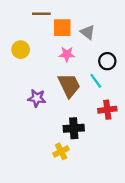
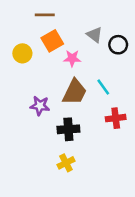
orange square: (62, 28) -> (52, 41), moved, turned -30
black circle: (107, 61) -> (118, 45), moved
brown trapezoid: (69, 85) -> (75, 92), turned 52
black cross: (74, 128) -> (68, 129), moved

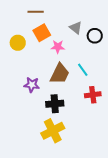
yellow cross: (66, 163) -> (53, 131), size x1.6

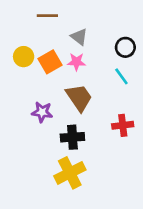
gray triangle: (76, 28) -> (79, 37), moved
orange square: (42, 33) -> (50, 62), moved
cyan line: (83, 70) -> (121, 76), moved
brown trapezoid: (60, 74) -> (79, 98), turned -60

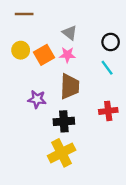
brown line: (47, 16) -> (24, 14), moved
brown trapezoid: (79, 98) -> (70, 86), turned 36

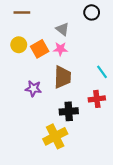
black circle: (111, 42) -> (92, 12), moved
cyan line: (107, 68) -> (102, 72), moved
black cross: (64, 121) -> (69, 111), moved

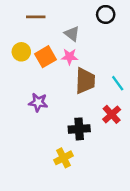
brown line: (22, 12) -> (36, 17), moved
brown trapezoid: (62, 77) -> (85, 81), moved
red cross: (97, 99) -> (112, 114), turned -35
yellow cross: (55, 136) -> (63, 158), size x0.7

